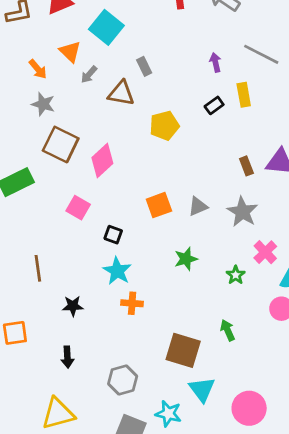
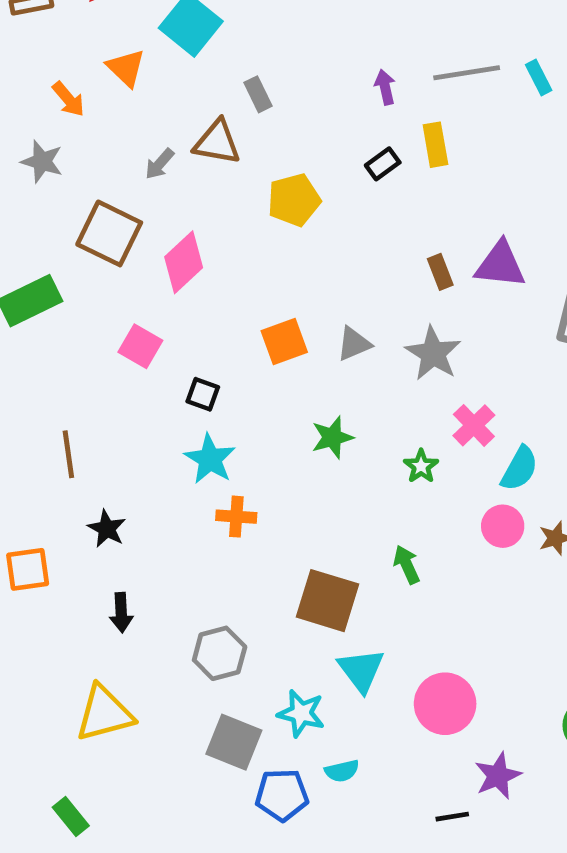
gray line: (261, 54) -> (467, 73), turned -36
gray arrow: (89, 74) -> (160, 164), moved
gray star: (43, 104) -> (42, 161), moved
black star: (73, 306) -> (107, 529), moved, turned 30

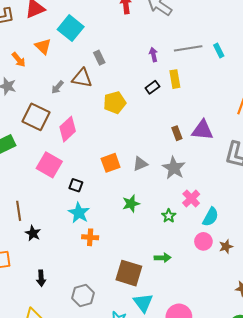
pink square: (140, 346) -> (49, 165), size x1.4
black star: (107, 529) -> (33, 233), moved
green arrow: (407, 565) -> (163, 258), turned 112

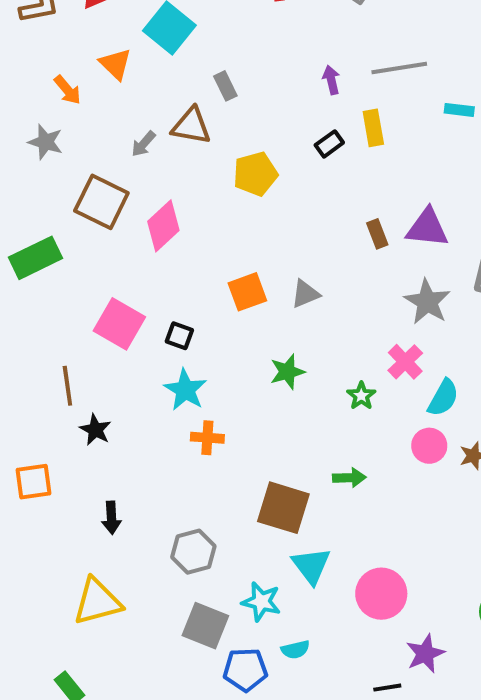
cyan rectangle: (219, 50) -> (459, 110), moved, turned -56
pink square: (49, 165) -> (119, 324), moved
gray star: (174, 168) -> (427, 302), moved

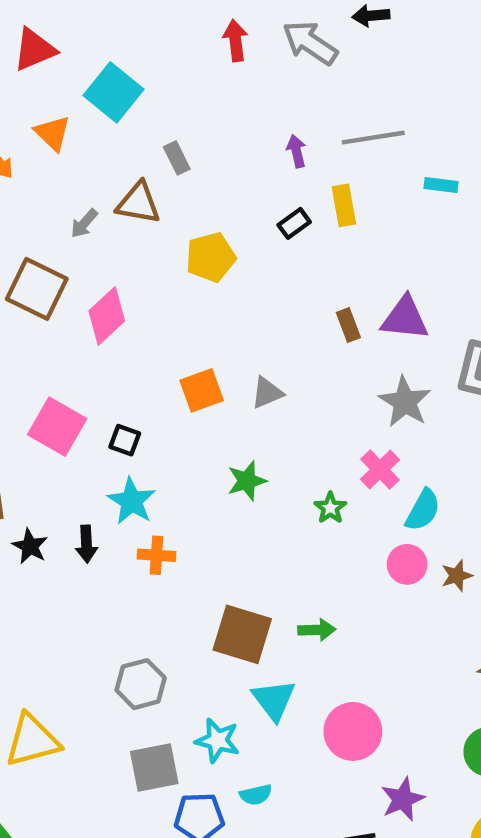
green arrow: (349, 478) -> (317, 630), moved
black arrow: (111, 518) -> (86, 544), moved
gray square: (205, 626) -> (154, 768), turned -33

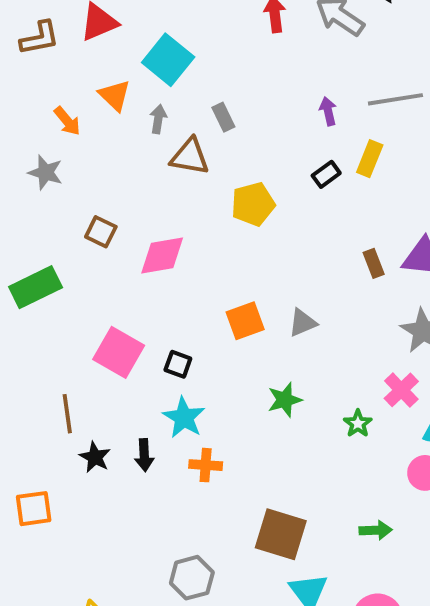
yellow rectangle: (344, 205) -> (370, 159), turned 32
gray arrow: (84, 223) -> (158, 119), moved, turned 148
brown square: (37, 289) -> (101, 232), size x0.6
pink diamond: (107, 316) -> (162, 255), turned 33
green arrow: (317, 630) -> (376, 530), moved

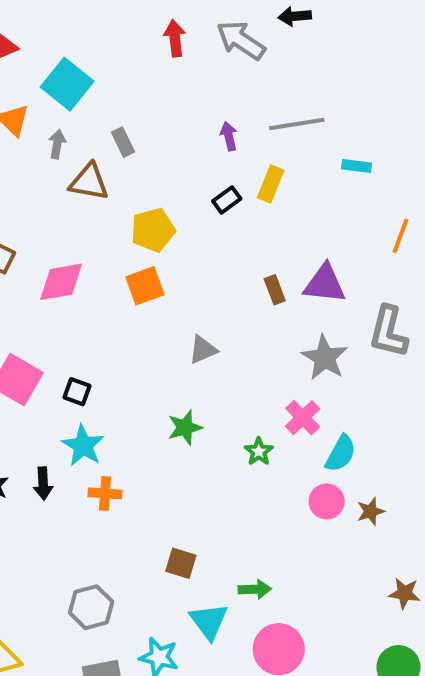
orange square: (245, 321) -> (145, 286), moved
green arrow: (376, 530) -> (255, 589), moved
brown square: (281, 534) -> (181, 563), size x0.6

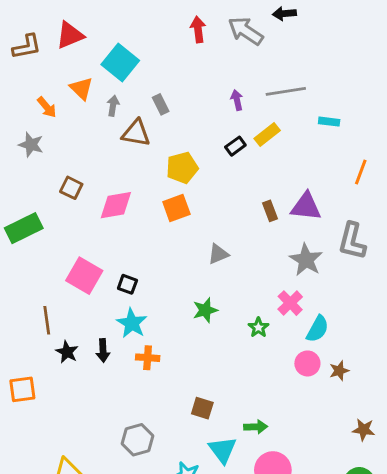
yellow rectangle: (271, 184) -> (267, 135), turned 30

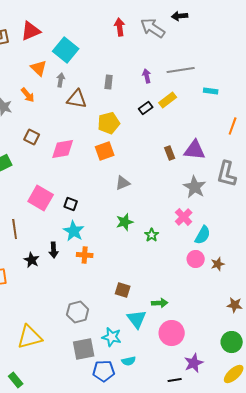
gray rectangle: (161, 104) -> (109, 82), moved, turned 32
orange arrow: (47, 107) -> (28, 95), moved
gray triangle: (218, 254) -> (123, 183), moved
green star: (258, 327) -> (152, 235), moved
black star: (67, 352) -> (32, 260), moved

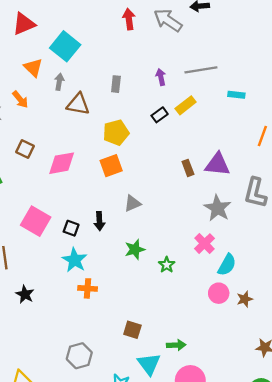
black arrow: (54, 250) -> (99, 221), moved

